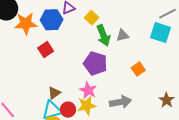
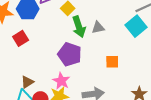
cyan square: (160, 32) -> (136, 26), turned 30
orange square: (138, 69) -> (112, 62), turned 32

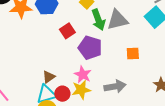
gray triangle: (98, 28) -> (117, 20), size x1.6
red square: (21, 38) -> (67, 31), moved

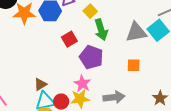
gray triangle: (117, 20) -> (136, 32), moved
brown triangle: (49, 77) -> (40, 84), moved

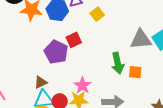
green arrow: (101, 30) -> (118, 63), moved
purple pentagon: (91, 57) -> (56, 52), moved

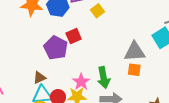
gray triangle: (141, 39) -> (135, 52), moved
green arrow: (118, 63) -> (104, 77), moved

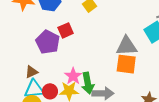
orange square: (134, 70) -> (126, 64), size x1.5
green arrow: (104, 77) -> (88, 83), moved

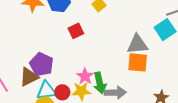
purple pentagon: (48, 42) -> (41, 64), moved
brown triangle: (31, 72) -> (29, 77), moved, size x1.5

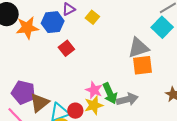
red square: (76, 31) -> (66, 48), moved
purple pentagon: (41, 64) -> (23, 92), moved

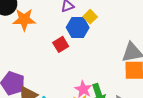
blue hexagon: (53, 22) -> (78, 27), moved

